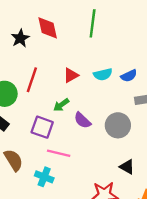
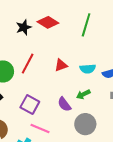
red diamond: (48, 28) -> (48, 22), turned -55
green arrow: (61, 105) -> (83, 94), moved
gray circle: (118, 125) -> (85, 124), moved

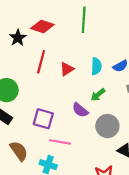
red line: (28, 64) -> (41, 62), moved
cyan semicircle: (88, 69) -> (96, 66), turned -70

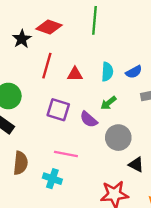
red triangle: (67, 69) -> (75, 74), turned 32
purple square: (43, 119) -> (58, 110), moved
brown semicircle: (19, 151) -> (20, 163), turned 40

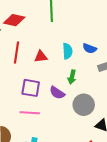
blue semicircle: (134, 72) -> (90, 48), turned 56
green arrow: (109, 103) -> (72, 77), turned -32
pink line: (66, 154) -> (30, 113), moved

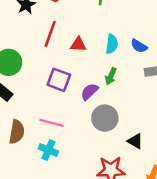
purple semicircle: (57, 93) -> (89, 92), turned 91
gray circle: (84, 105) -> (105, 118), moved
pink line: (30, 113) -> (52, 123), moved

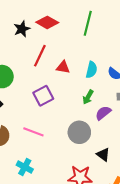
purple square: (59, 80) -> (43, 96), turned 36
purple semicircle: (89, 92) -> (103, 113), moved
cyan cross: (48, 150) -> (25, 167), moved

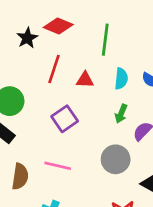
green line: (88, 23) -> (105, 40), moved

